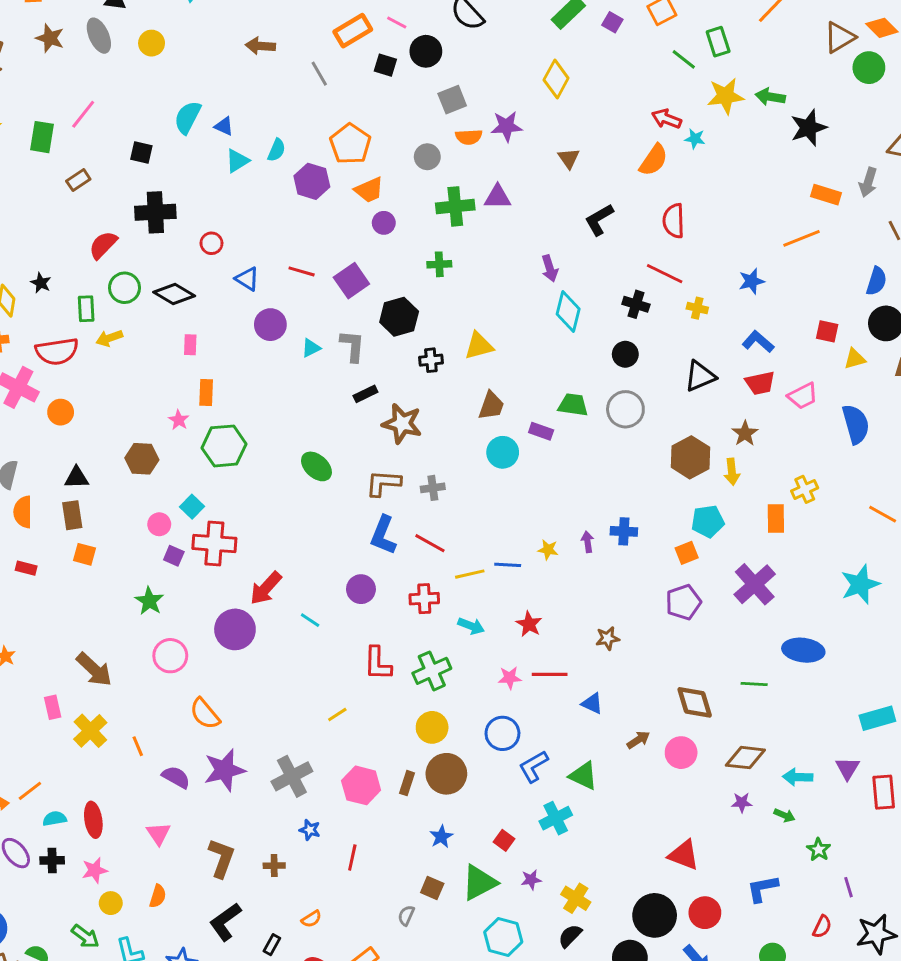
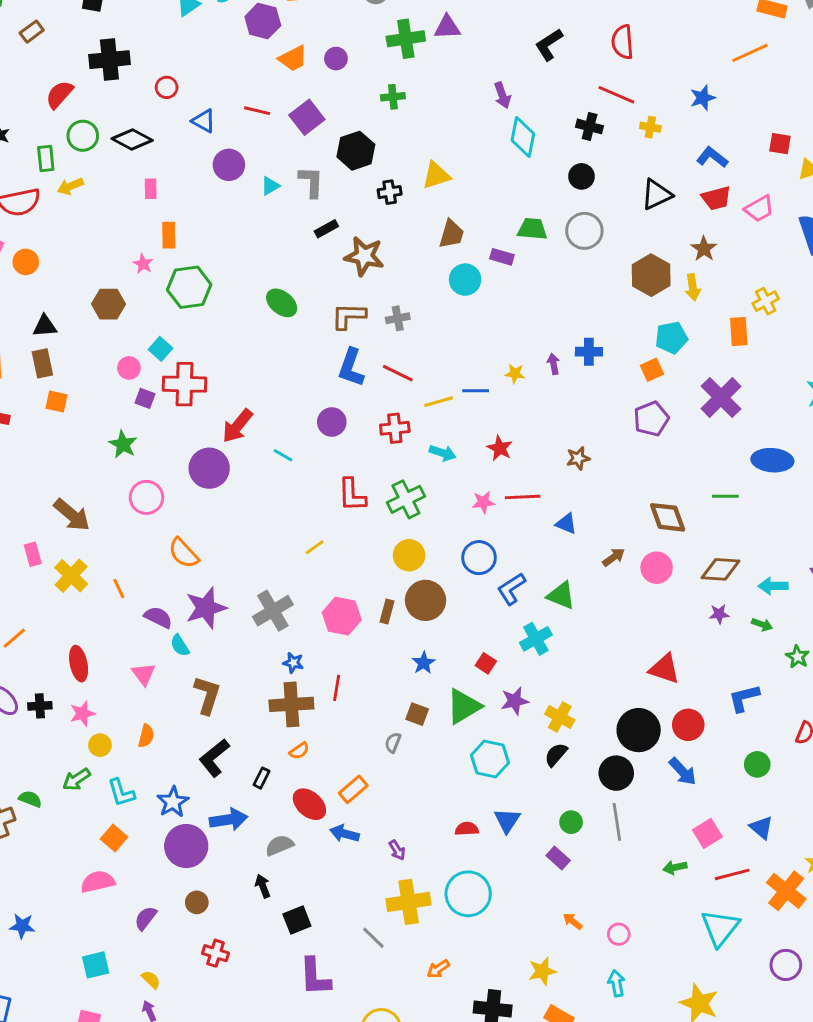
orange trapezoid: (369, 190) -> (293, 58), moved
cyan semicircle: (55, 819) -> (180, 645), moved, turned -110
brown cross: (274, 866) -> (291, 704), moved, size x2.0
purple star: (531, 880) -> (515, 701), size x1.4
green arrow: (85, 936) -> (76, 779), turned 112

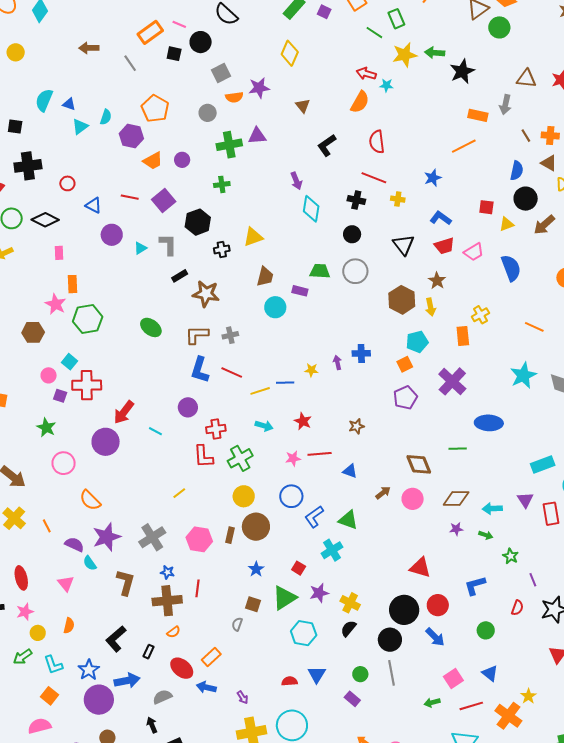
black triangle: (656, 194) -> (404, 245), turned -40
pink star: (143, 264) -> (56, 304), size x1.5
red cross: (395, 428) -> (216, 429), moved
brown L-shape: (207, 695) -> (125, 582), moved

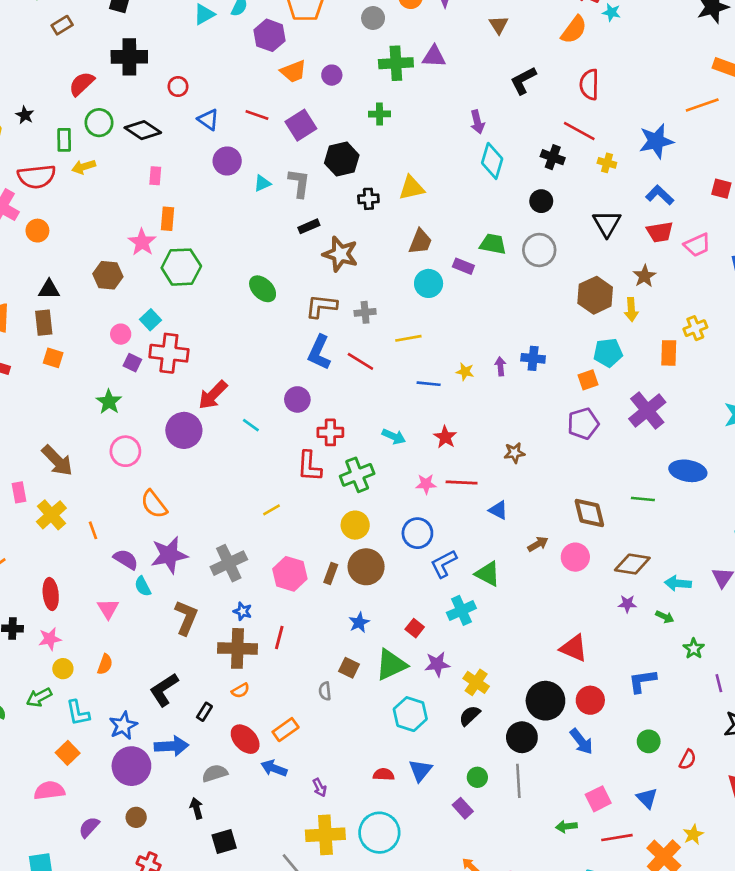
blue star: (433, 178) -> (656, 141), size x1.5
yellow line: (260, 391) -> (408, 338), moved
red semicircle: (517, 608) -> (688, 760), moved
gray semicircle: (237, 624) -> (325, 691), turned -32

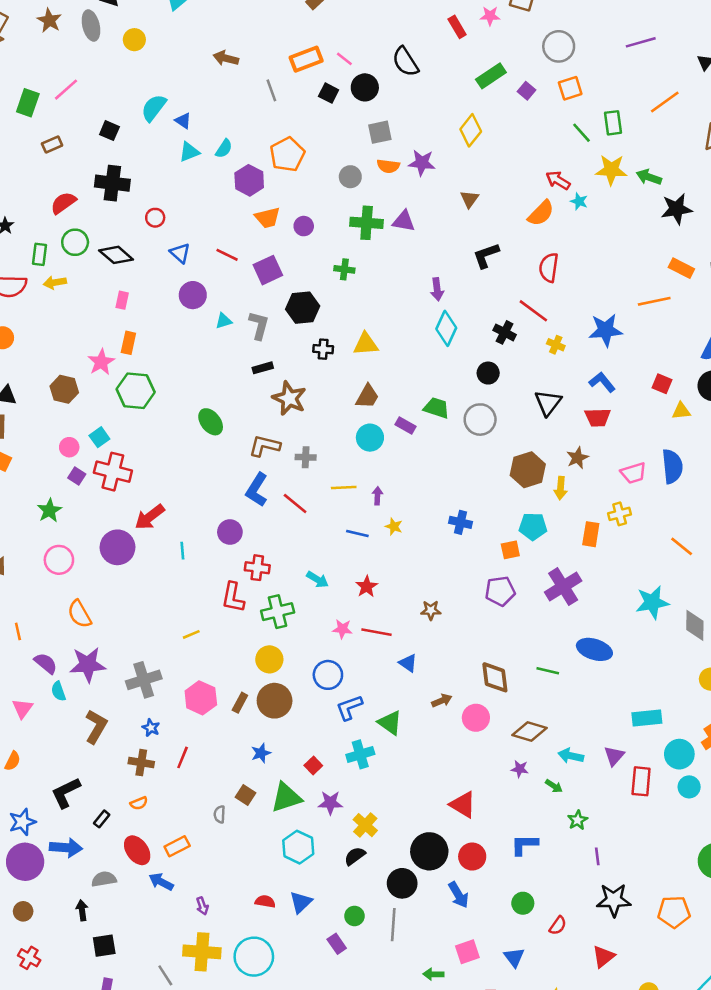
pink trapezoid: (697, 245) -> (633, 473), moved
purple arrow: (500, 366) -> (377, 496), moved
cyan line: (251, 425) -> (182, 551), turned 42
brown cross: (237, 648) -> (141, 763), size x0.7

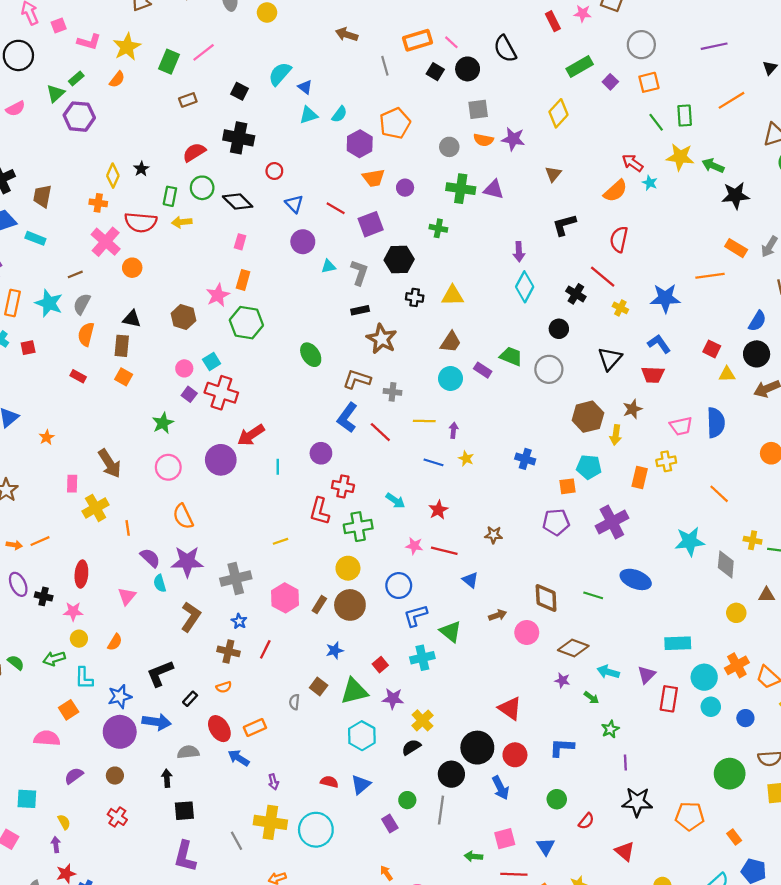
red triangle: (603, 957) -> (625, 851), turned -45

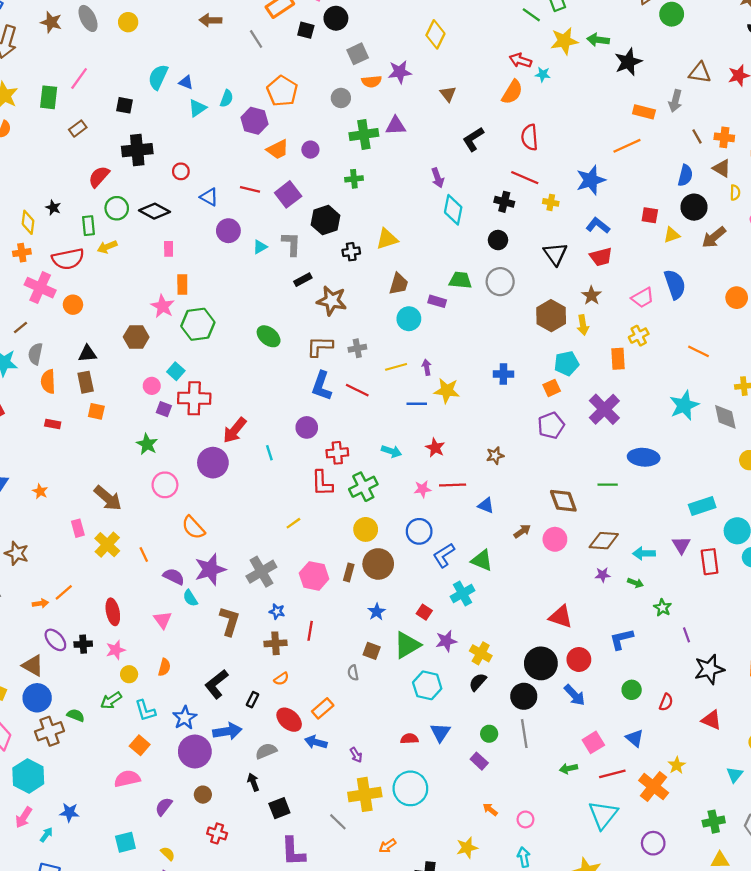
yellow star: (466, 459) -> (447, 391), size x1.6

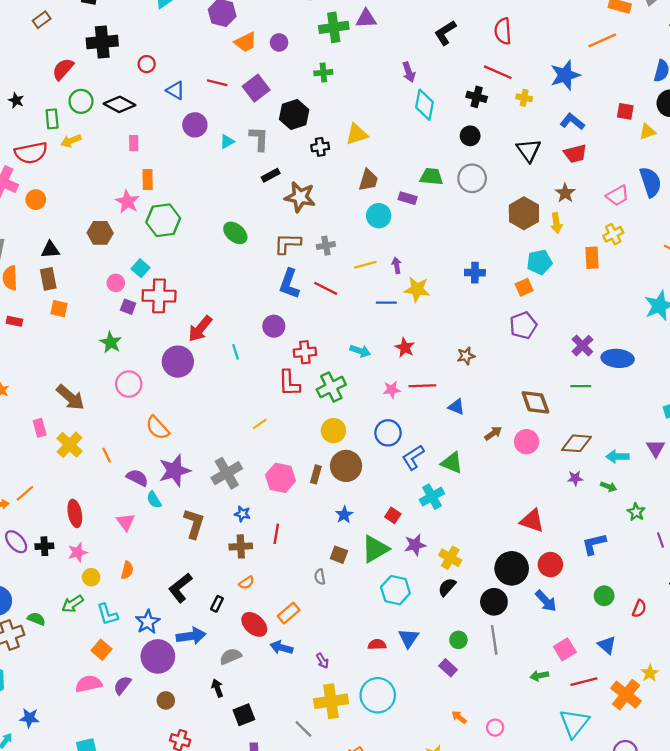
purple cross: (604, 409) -> (582, 346), moved, size x0.7
purple semicircle: (164, 807) -> (122, 685), moved

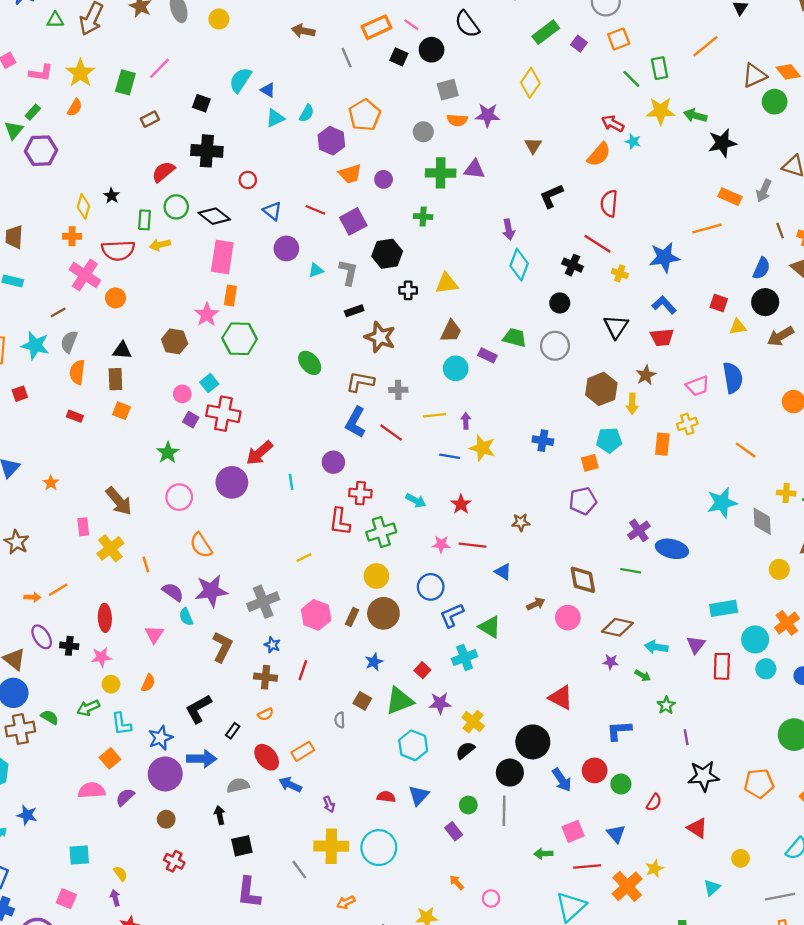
pink rectangle: (134, 143) -> (222, 257), size x2.0
red circle: (550, 565) -> (595, 770), moved

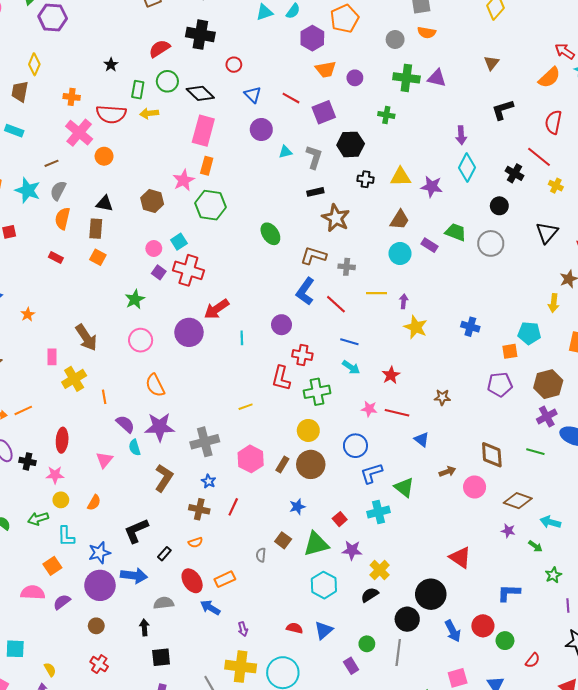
purple star: (488, 115) -> (432, 187), moved
yellow diamond: (83, 206) -> (34, 64), moved
brown hexagon: (601, 389) -> (548, 384), moved
blue line: (450, 456) -> (349, 342), moved

